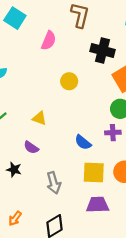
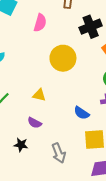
black cross: (102, 50) -> (91, 27), turned -30
yellow circle: (69, 81) -> (63, 58), size x1.6

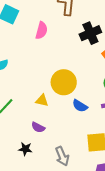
yellow circle: (63, 58) -> (64, 82), moved
blue semicircle: (82, 113) -> (80, 106), moved

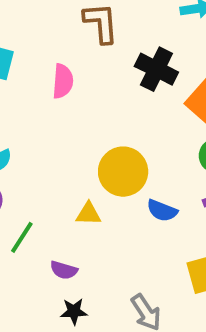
black cross: (90, 33) -> (156, 69), turned -30
purple semicircle: (38, 127) -> (64, 270), moved

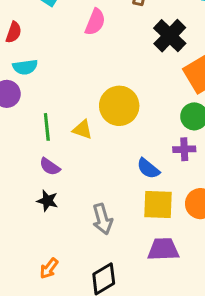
blue semicircle: (162, 211) -> (148, 168), moved
green line: (22, 237) -> (47, 127), moved, turned -56

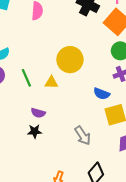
green line: (47, 127) -> (26, 78), moved
black star: (47, 201) -> (35, 131), moved

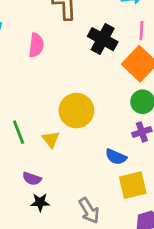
yellow triangle: (51, 82) -> (51, 139), turned 48
black star: (35, 131) -> (40, 202), moved

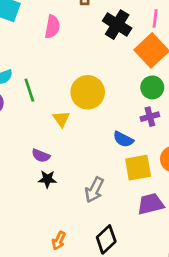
green line: (19, 132) -> (29, 90), moved
gray arrow: (89, 211) -> (94, 190), turned 55

